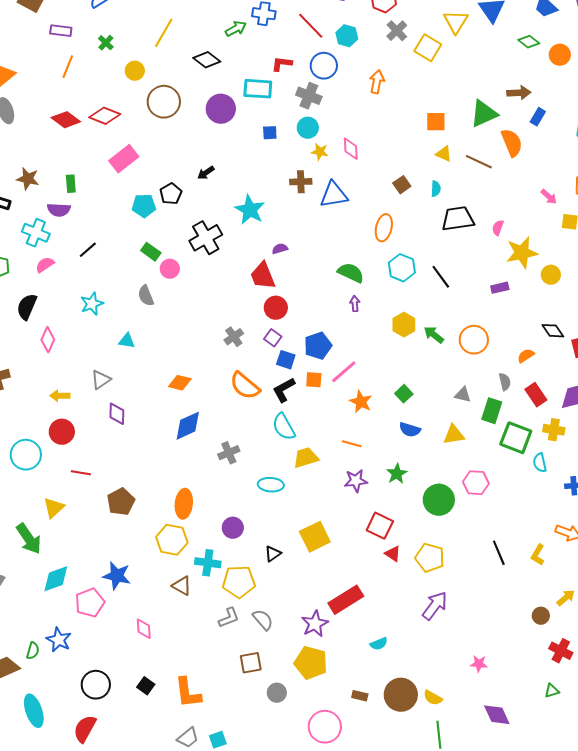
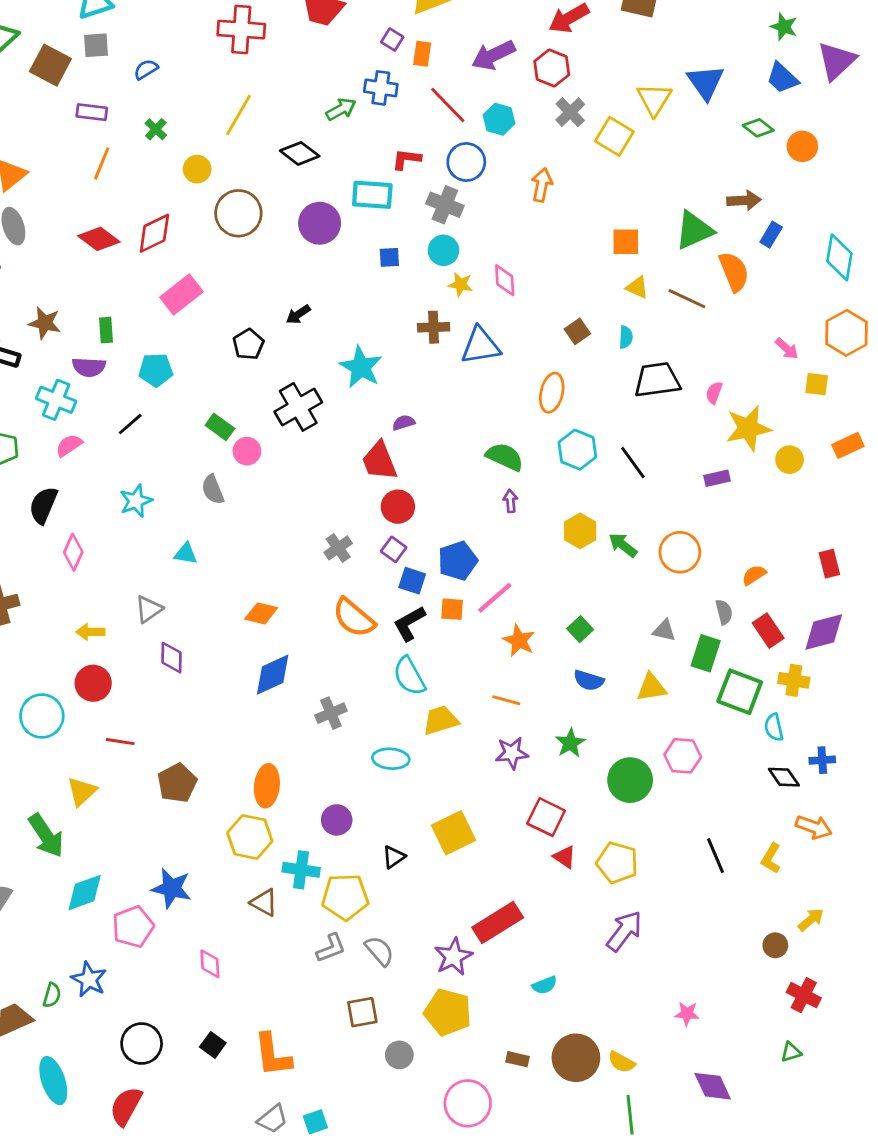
red diamond: (105, 116) -> (154, 233), turned -48
cyan pentagon: (144, 206) -> (156, 370), moved
black diamond: (553, 331) -> (784, 777), moved

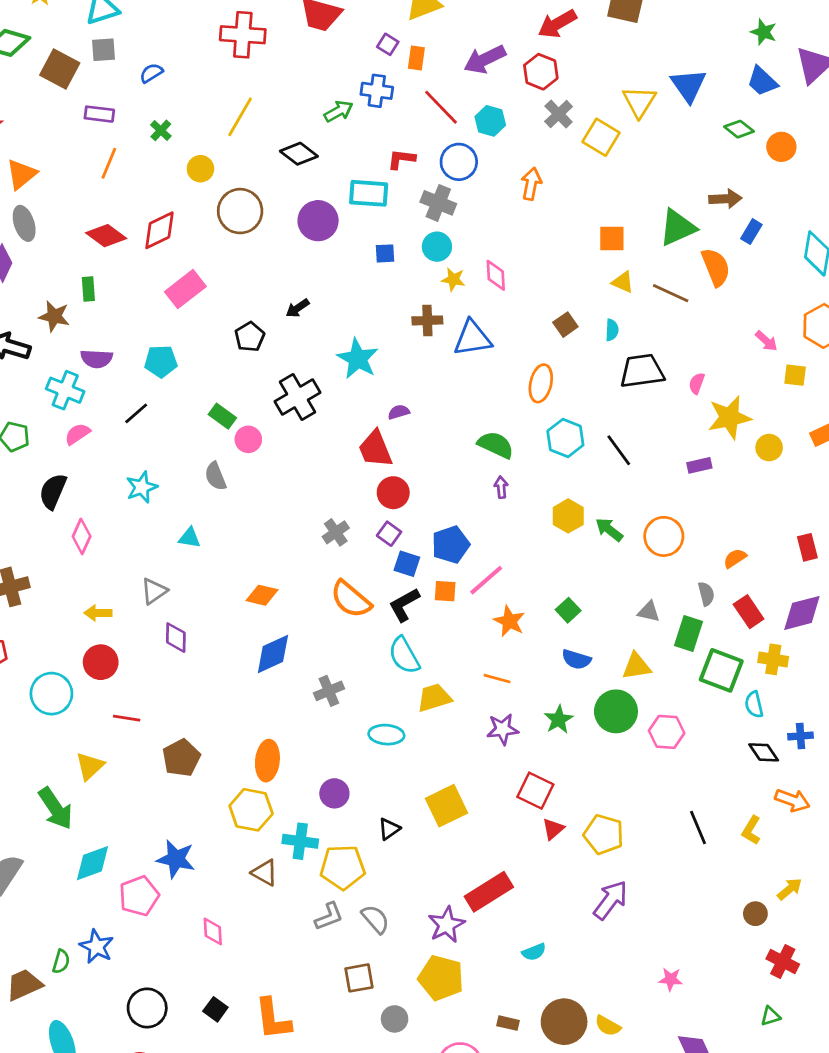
green rectangle: (106, 330) -> (88, 289), moved
green circle: (630, 780) -> (616, 711), moved
red triangle: (565, 857) -> (553, 829), turned 45

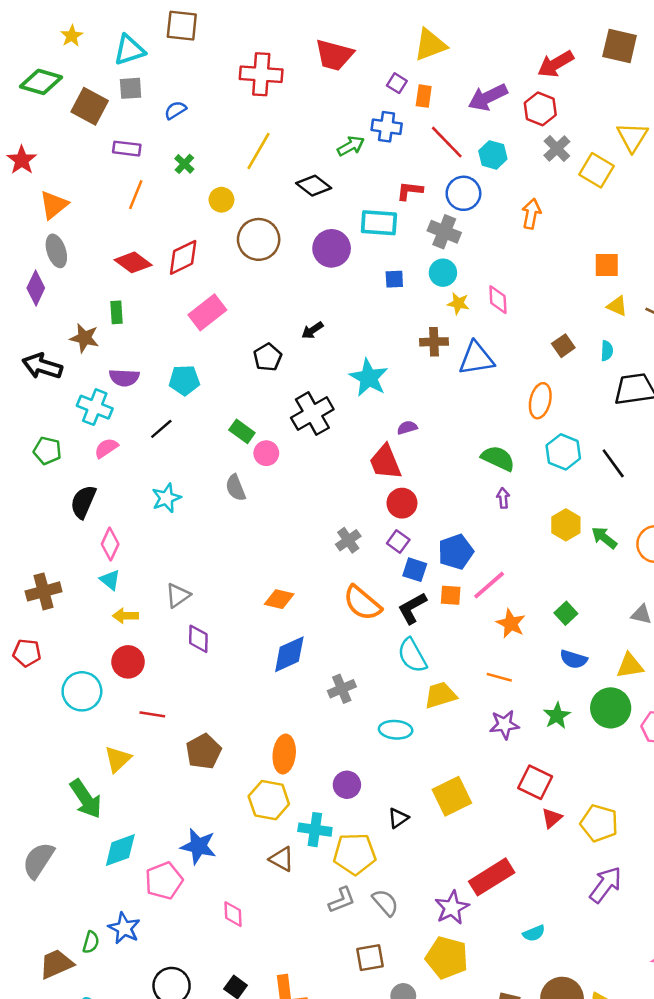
cyan triangle: (190, 538) -> (110, 580), moved, turned 30

